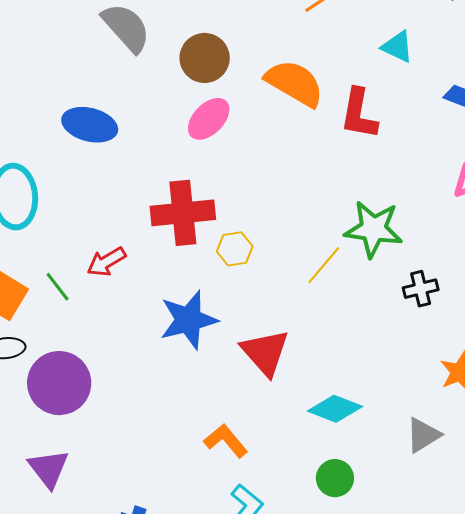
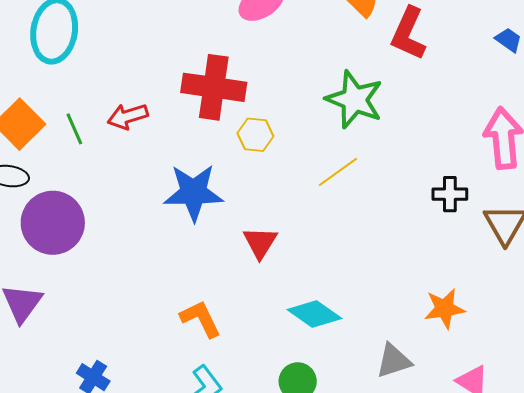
green star: (373, 229) -> (354, 100), moved
black cross: (421, 289) -> (450, 194), moved
red triangle: (265, 352) -> (260, 243), size x0.7

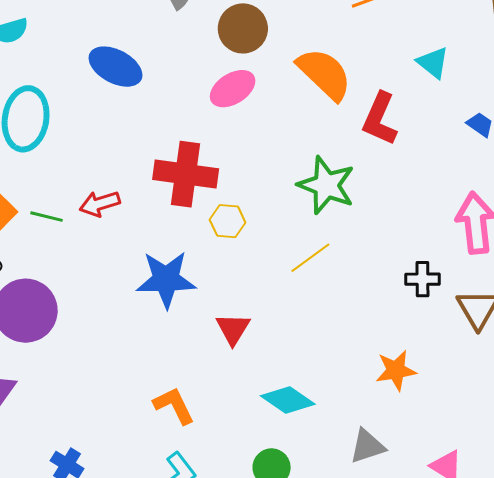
green line: (74, 129) -> (46, 217), turned -52
orange star: (445, 309) -> (396, 370), moved

